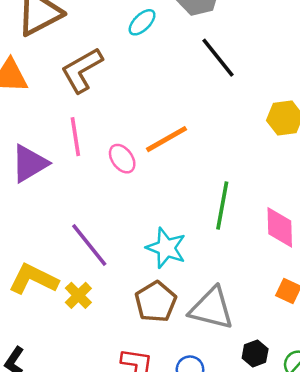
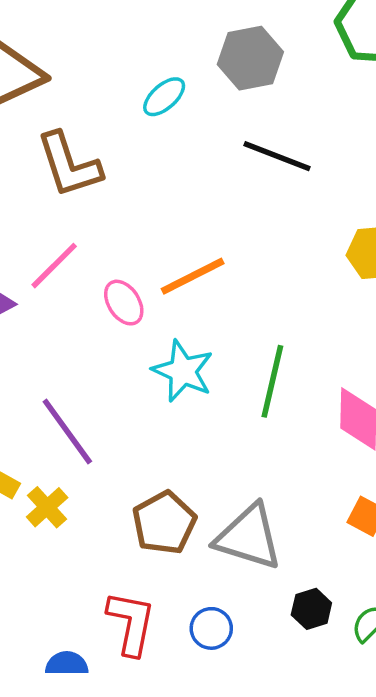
black line: (218, 58) -> (277, 156), turned -33
brown L-shape: (82, 70) -> (69, 165), turned -81
pink line: (75, 137) -> (54, 266), turned 51
cyan star: (166, 248) -> (183, 371), moved

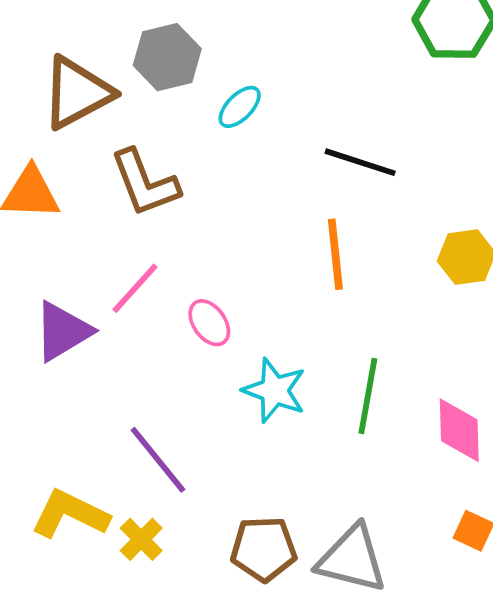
gray hexagon: (250, 58) -> (167, 57), moved
orange line: (193, 276) -> (335, 254), moved, turned -66
brown pentagon: (164, 523) -> (264, 549), turned 30

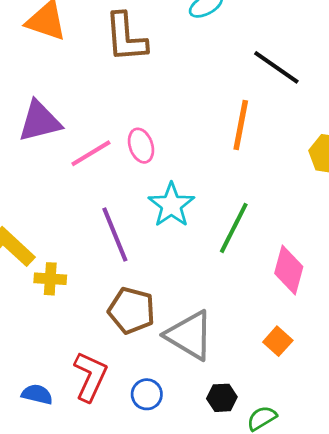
pink line: (135, 288) -> (91, 153), moved
purple line: (158, 460) -> (115, 234), moved
yellow cross: (141, 539) -> (50, 279), turned 32

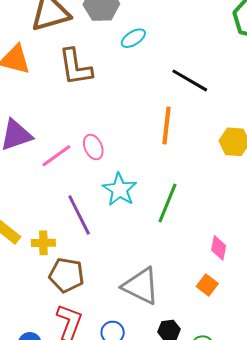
pink diamond: (289, 270) -> (219, 248), moved, size x0.7
yellow cross: (50, 279) -> (43, 243), moved
brown pentagon: (131, 310) -> (67, 275), moved

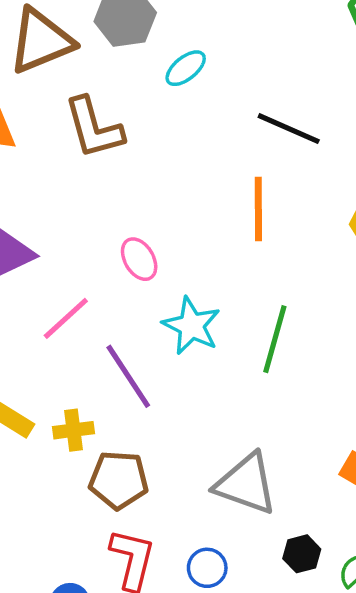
pink line: (56, 156) -> (66, 318), moved

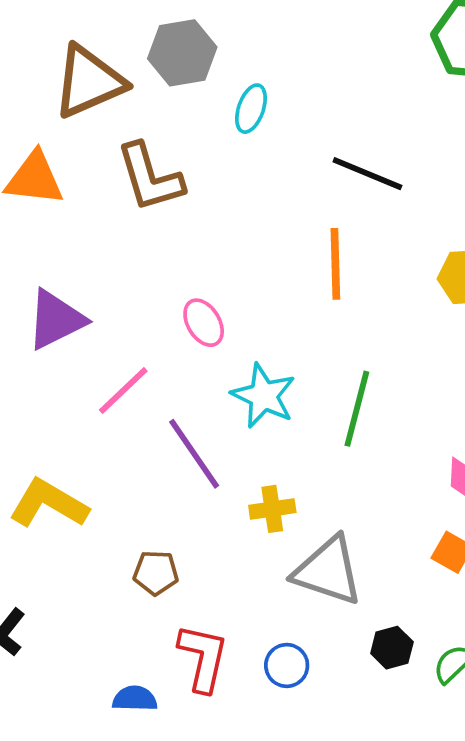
cyan ellipse: (186, 68) -> (251, 109), turned -30
yellow cross: (73, 430) -> (272, 509), moved
brown pentagon: (119, 480) -> (156, 573), moved, size x0.7

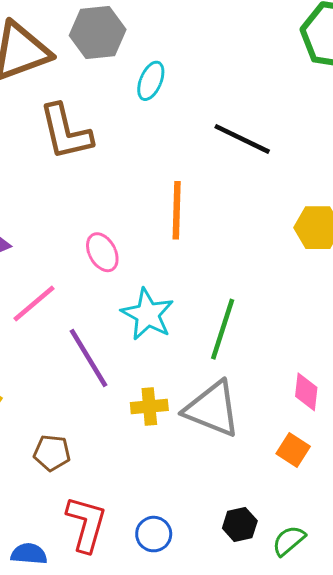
orange line: (335, 264) -> (177, 210), moved
gray triangle: (328, 571) -> (212, 409), moved

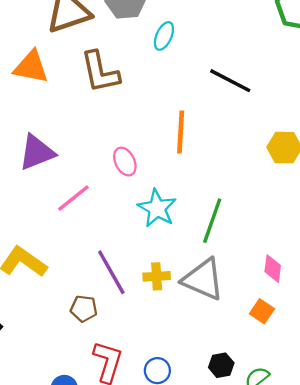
purple line: (89, 358) -> (111, 272), moved

